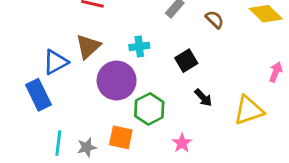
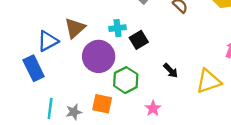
black square: (186, 61) -> (139, 40), moved

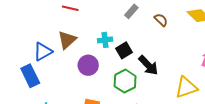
purple circle: (99, 56) -> (88, 65), size x0.7
black arrow: (171, 71) -> (148, 65), moved, size x1.5
green hexagon: (126, 80) -> (125, 81), moved

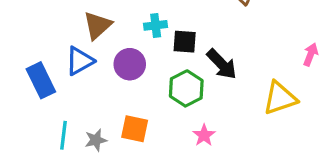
black square: (124, 50) -> (185, 42), turned 35
blue triangle: (43, 52) -> (80, 61), moved

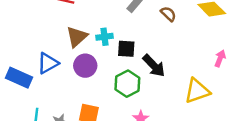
brown triangle: (97, 25) -> (77, 37), moved
blue rectangle: (41, 80) -> (19, 78), turned -40

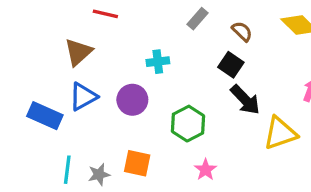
brown triangle: (77, 37) -> (78, 52), moved
black square: (126, 49) -> (231, 65), moved, turned 30
black arrow: (154, 66) -> (245, 100), moved

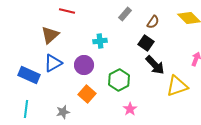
brown semicircle: (242, 31) -> (153, 22), turned 80
orange square: (137, 163) -> (87, 94), moved, turned 30
cyan line: (67, 170) -> (26, 109), moved

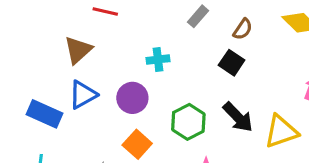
black arrow: (155, 65) -> (238, 117), moved

